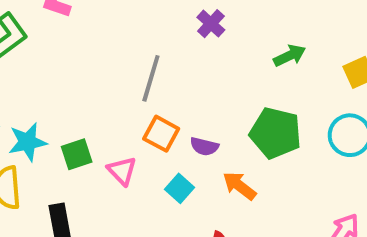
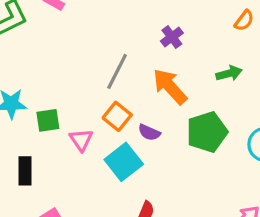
green pentagon: (275, 133) -> (207, 132), turned 30
orange arrow: (239, 186) -> (170, 87), moved, size x1.4
cyan square: (179, 188) -> (124, 162), size x1.6

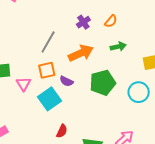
orange semicircle: (244, 20) -> (111, 21), moved
orange arrow: (170, 87) -> (81, 53), turned 105
orange square: (117, 116) -> (47, 70), turned 36

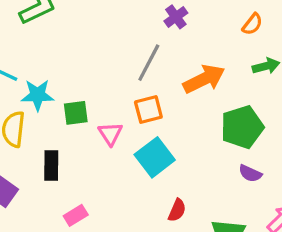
purple cross: (83, 22) -> (176, 17), moved
purple semicircle: (66, 81) -> (250, 173), moved

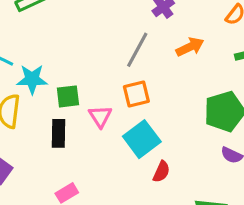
orange arrow: (204, 79) -> (190, 47), moved, size x0.7
black rectangle: (51, 165) -> (59, 133), moved
red semicircle: (177, 210) -> (161, 172), moved

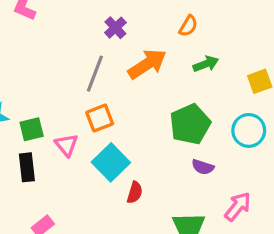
orange arrow: (190, 47) -> (147, 64), size x1.4

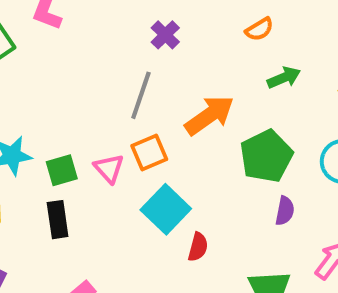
orange semicircle: (188, 26) -> (259, 29), turned 30
orange arrow: (147, 64) -> (209, 115), moved
pink triangle: (66, 145) -> (109, 168), moved
purple semicircle: (203, 167) -> (285, 211), turned -95

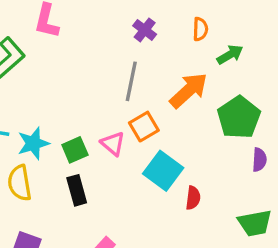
orange semicircle: (259, 29) -> (200, 29), moved, turned -50
green arrow: (284, 78) -> (230, 55), moved

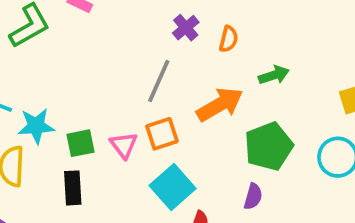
orange semicircle: (200, 29) -> (229, 39), moved
purple semicircle: (259, 160) -> (253, 196), moved

